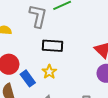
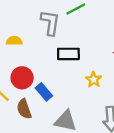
yellow star: (49, 72) -> (94, 80), moved

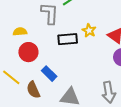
red circle: (22, 78) -> (28, 52), moved
yellow star: (94, 80) -> (89, 31), moved

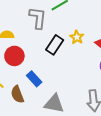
black rectangle: (68, 39) -> (55, 45), turned -54

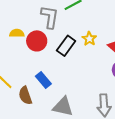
red circle: (14, 56) -> (37, 41), moved

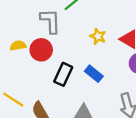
black rectangle: (66, 46) -> (63, 74), moved
blue rectangle: (43, 80) -> (94, 74), moved

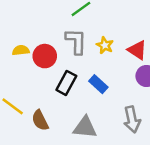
gray L-shape: (50, 21) -> (76, 41), moved

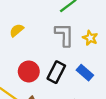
yellow semicircle: (21, 50) -> (17, 30), moved, turned -32
red circle: (45, 56) -> (29, 71), moved

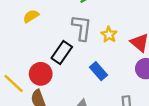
red circle: (29, 71) -> (41, 74), moved
black rectangle: (56, 72) -> (62, 53), moved

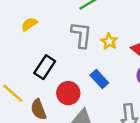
black rectangle: (62, 53) -> (45, 67), moved
red circle: (41, 74) -> (68, 93), moved

